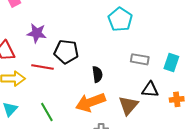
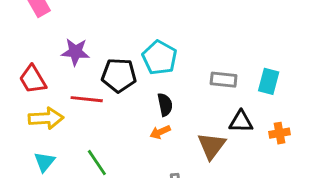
cyan pentagon: (120, 19) -> (160, 58), moved
orange arrow: (91, 102) -> (160, 132), moved, size x0.5

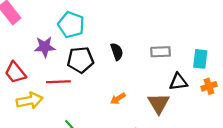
cyan pentagon: (160, 58) -> (71, 25), moved
cyan rectangle: (269, 81) -> (200, 59), moved
black semicircle: (165, 105) -> (117, 52), moved

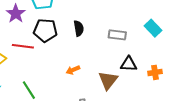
purple star: (45, 47) -> (16, 14), turned 30
cyan rectangle: (200, 59) -> (153, 28), moved, turned -60

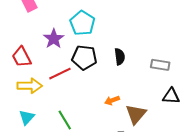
red line: (23, 46) -> (60, 74), turned -35
brown triangle: (108, 80) -> (136, 114), moved

